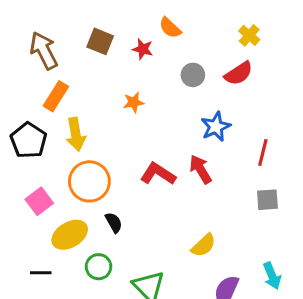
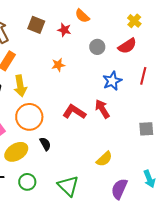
red line: (263, 153) -> (143, 76), moved
green circle: (99, 267) -> (27, 182), moved

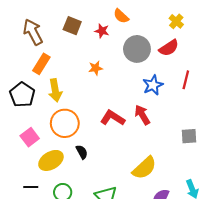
gray circle: (97, 47) -> (137, 49), size x1.6
yellow semicircle: (104, 159) -> (144, 168), size x1.4

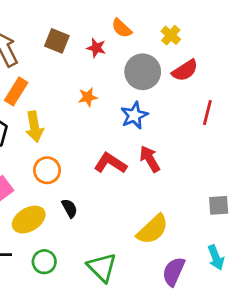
yellow cross: (176, 21) -> (171, 35), moved
blue star: (153, 85) -> (134, 115), moved
orange circle: (65, 123) -> (47, 170), size x0.7
gray square: (189, 136) -> (219, 205), moved

